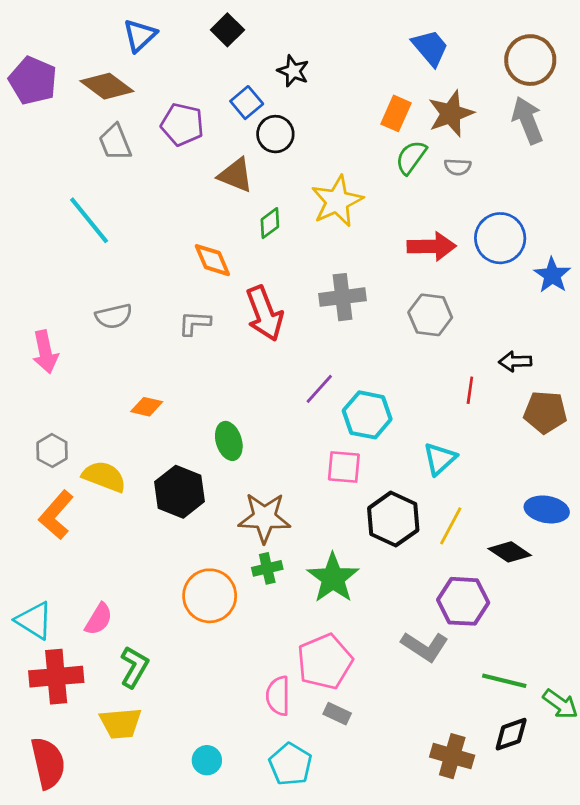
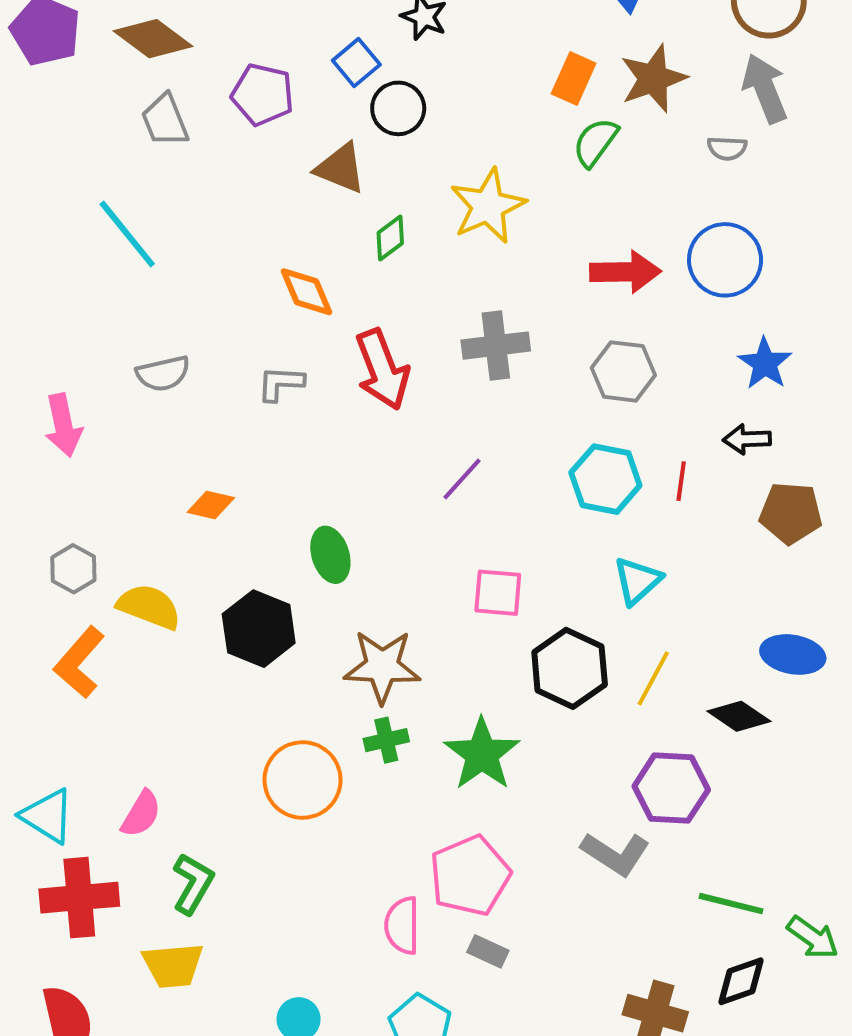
gray semicircle: (458, 167) -> (727, 148), moved
blue star: (552, 275) -> (765, 363), moved
cyan hexagon: (367, 415) -> (605, 479), moved

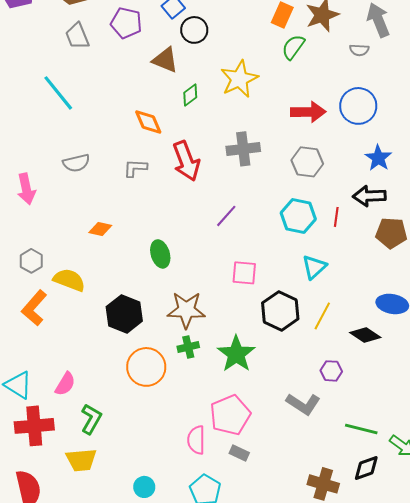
black arrow: (747, 439) -> (369, 196), size x1.4
black hexagon: (259, 629) -> (124, 314), moved
purple hexagon: (671, 788) -> (331, 371), size x0.6

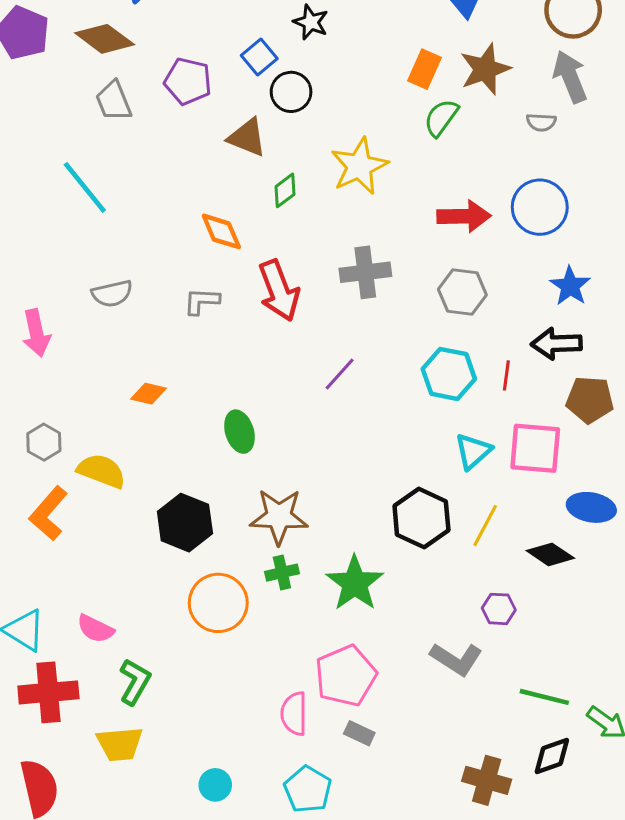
pink square: (244, 273) -> (535, 448), moved, size x1.4
pink semicircle: (65, 384) -> (95, 629), turned 85

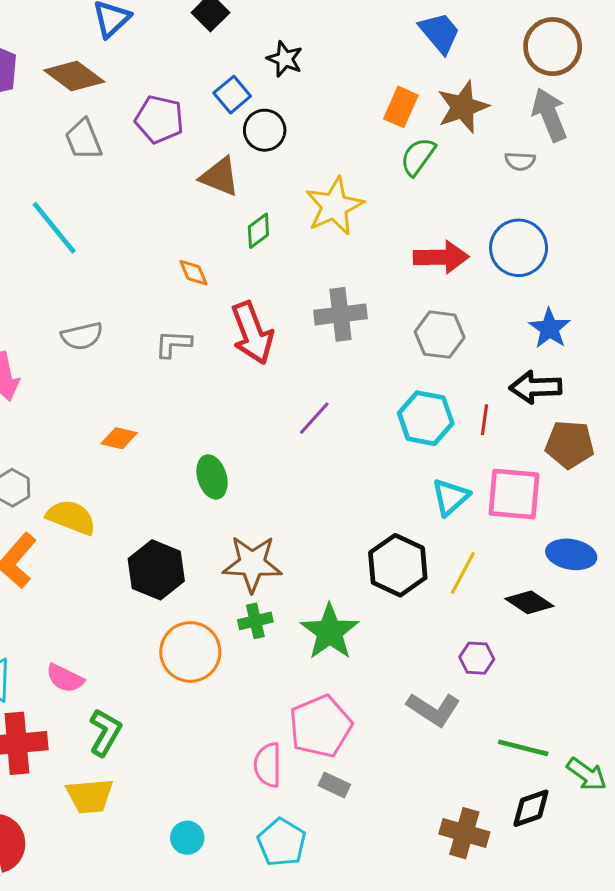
orange diamond: (221, 231) -> (193, 273), size x0.7

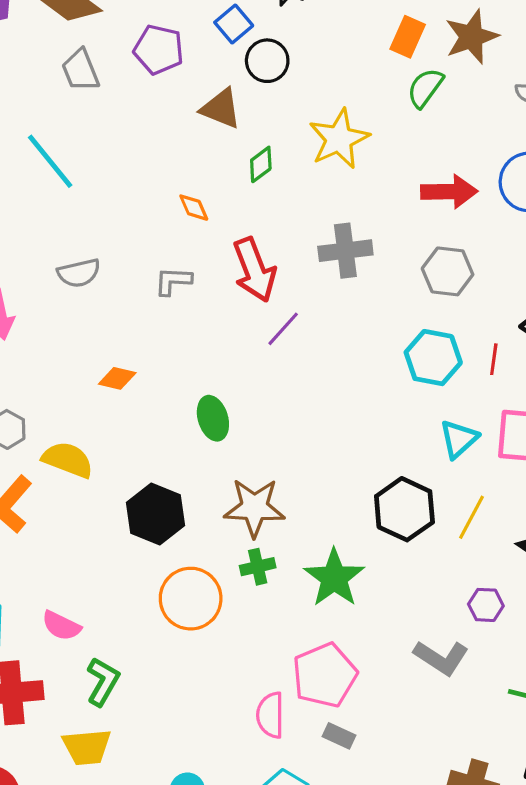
purple line: (314, 418) -> (283, 329), moved

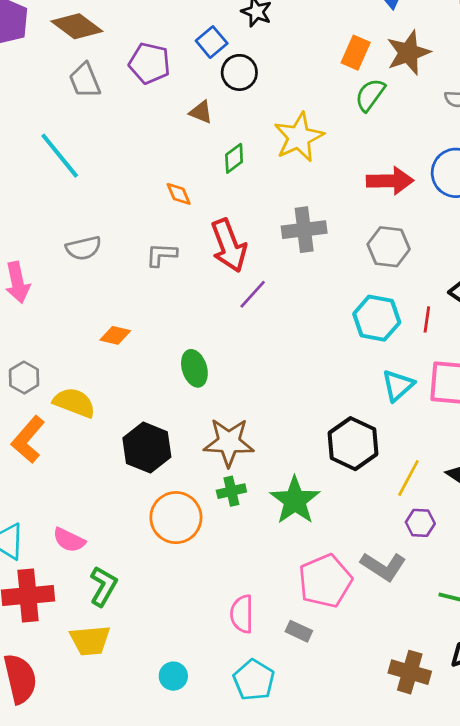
brown triangle: (221, 109) -> (201, 112), size x0.7
yellow line: (471, 517) -> (408, 478), moved
pink pentagon: (325, 675) -> (325, 581), moved

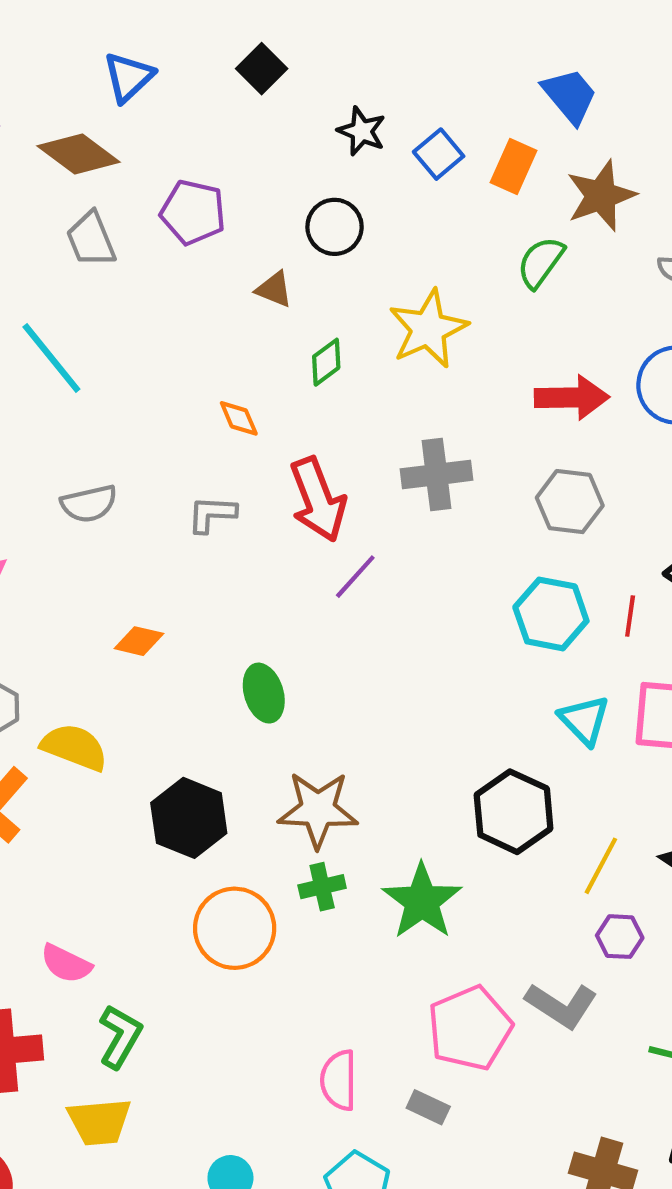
blue square: (212, 42) -> (439, 154), moved
orange rectangle: (356, 53) -> (514, 167), moved
cyan triangle: (398, 385) -> (584, 720), turned -32

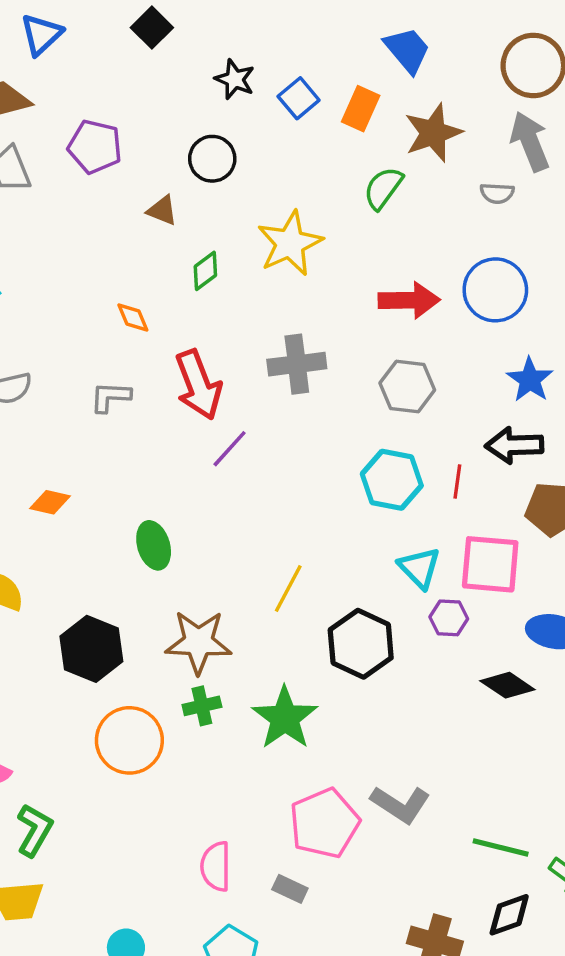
yellow line: (601, 866) -> (288, 589), moved
purple hexagon: (620, 937) -> (449, 618), moved

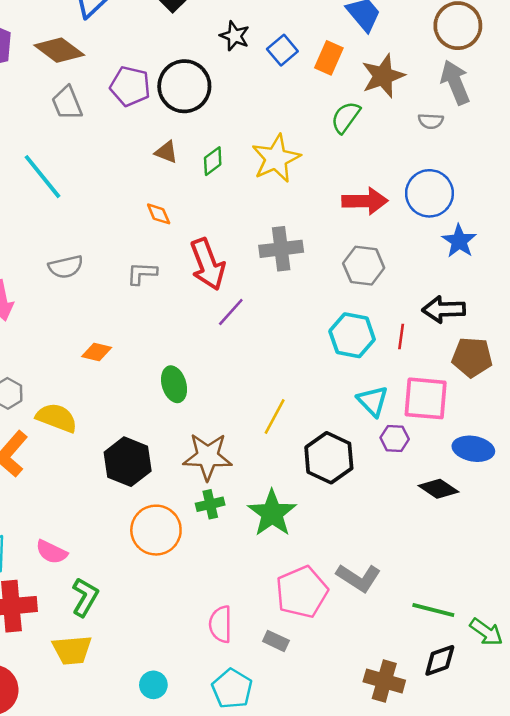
black circle: (212, 159) -> (184, 86), moved, size x1.5
brown triangle: (162, 210) -> (166, 152), moved
green diamond: (205, 271) -> (213, 161), moved
blue star: (530, 380) -> (459, 241), moved

